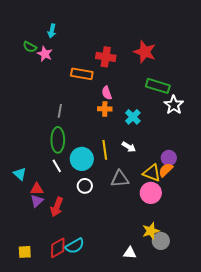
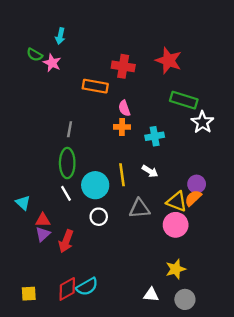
cyan cross: (133, 117) -> (155, 136), turned 35
gray circle: (161, 241) -> (185, 299), moved

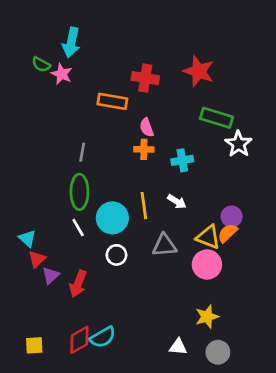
cyan arrow: (60, 36) -> (71, 42), size x1.5
red triangle: (43, 220) -> (37, 259), moved, turned -42

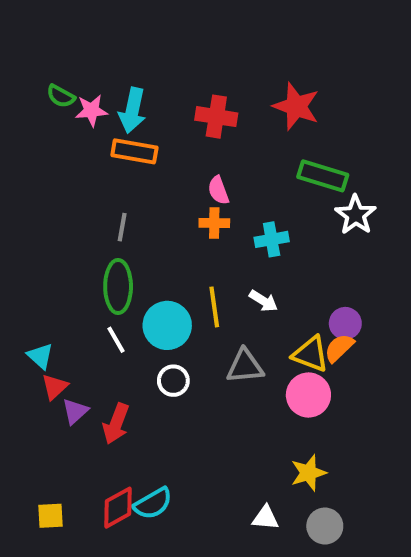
cyan arrow: (71, 42) -> (132, 110), moved
pink star: (62, 74) -> (91, 110), turned -30
orange rectangle: (112, 101) -> (134, 151), moved

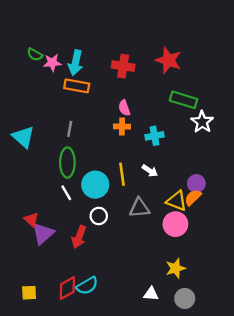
cyan triangle: (40, 356) -> (23, 137), moved, size x1.5
red triangle: (55, 387) -> (31, 219), turned -35
purple triangle: (75, 411) -> (43, 233), size x1.5
red arrow: (116, 424) -> (79, 237), moved

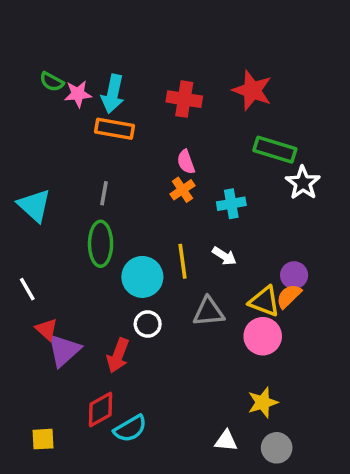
orange cross: (122, 127) -> (182, 190), turned -35
white line: (66, 193) -> (27, 289), moved
red diamond: (67, 288) -> (101, 409), moved

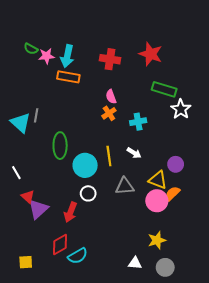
gray line: (104, 193) -> (36, 115), moved
orange semicircle: (289, 296) -> (172, 193), moved

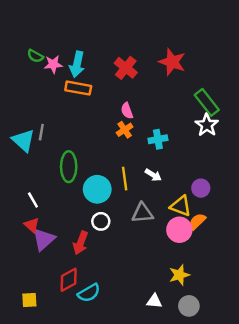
red cross: (110, 59) -> (126, 68), turned 30
green rectangle: (164, 89) -> (207, 102), moved, turned 35
white line: (16, 173) -> (33, 200), moved

